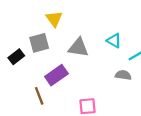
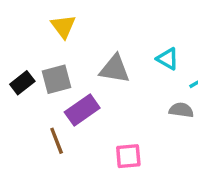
yellow triangle: (54, 19) -> (63, 26), moved
gray square: (39, 43) -> (57, 79), moved

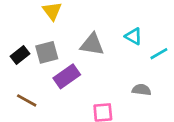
gray semicircle: (181, 110) -> (142, 90), moved
brown line: (57, 141) -> (27, 100), moved, turned -40

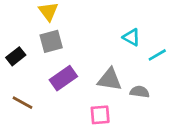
gray triangle: (92, 44) -> (110, 79), moved
gray square: (47, 52) -> (51, 41), moved

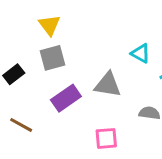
gray triangle: (110, 79) -> (108, 85), moved

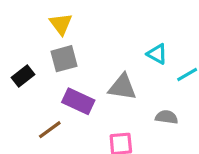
purple rectangle: (66, 98) -> (78, 101), turned 60
brown line: (21, 125) -> (50, 130), moved, turned -65

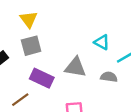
gray semicircle: (167, 117) -> (109, 77), moved

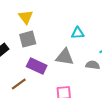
cyan triangle: (102, 42) -> (78, 33), moved, turned -32

